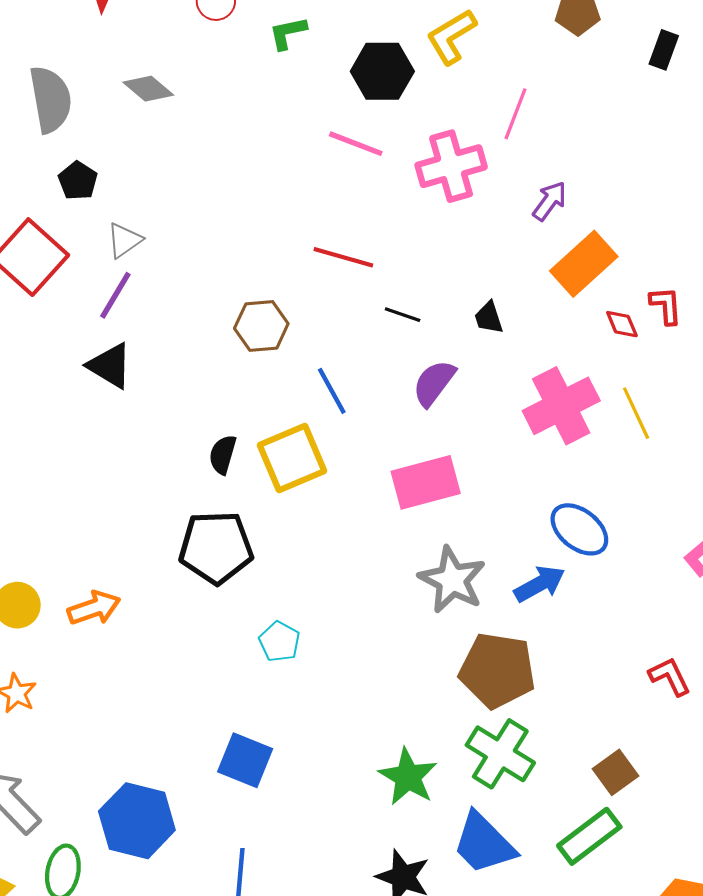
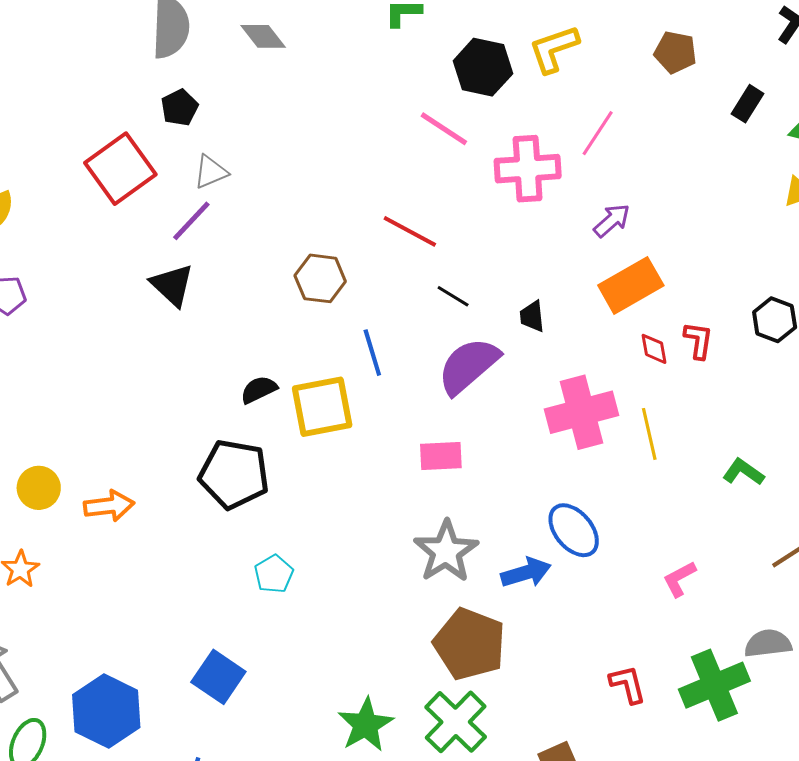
purple semicircle: (434, 383) -> (468, 366), size x1.4
black semicircle: (223, 455) -> (259, 390), turned 36
pink rectangle: (426, 482) -> (441, 456), size x0.7

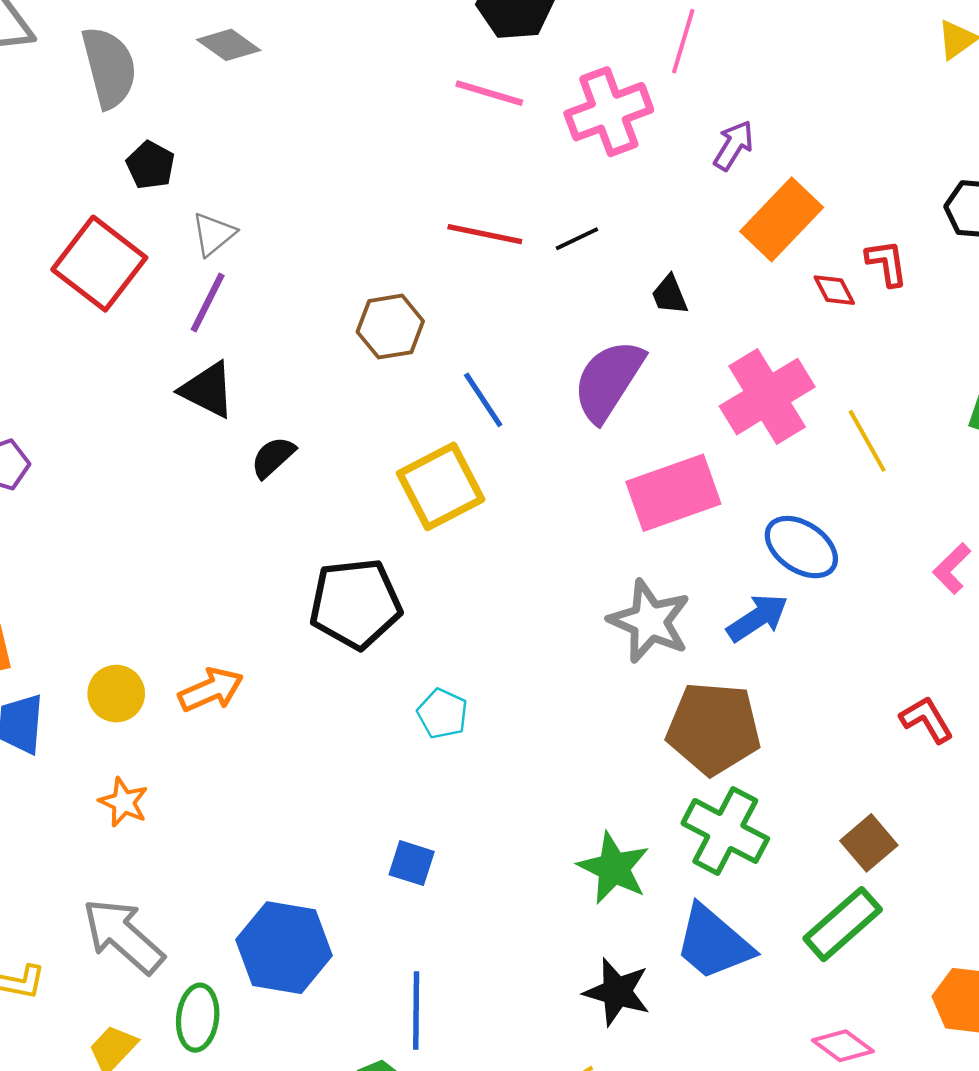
black line: (453, 296) -> (577, 239), moved, turned -40
black semicircle: (259, 390) -> (273, 457), moved
yellow line: (649, 434) -> (867, 441), moved
pink rectangle: (441, 456) -> (673, 493), moved, size x1.6
blue square: (218, 677) -> (412, 863), size x0.7

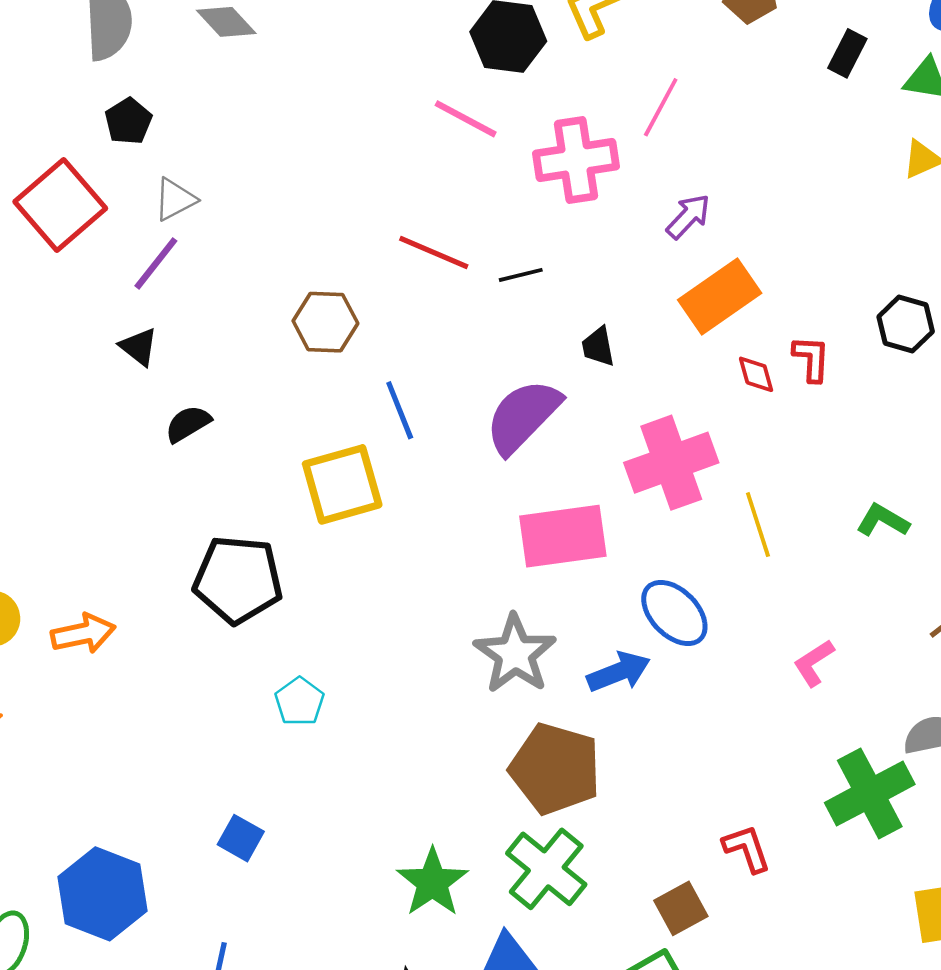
black triangle: (208, 390) -> (139, 347), size x0.7
red L-shape: (927, 720) -> (747, 849), moved

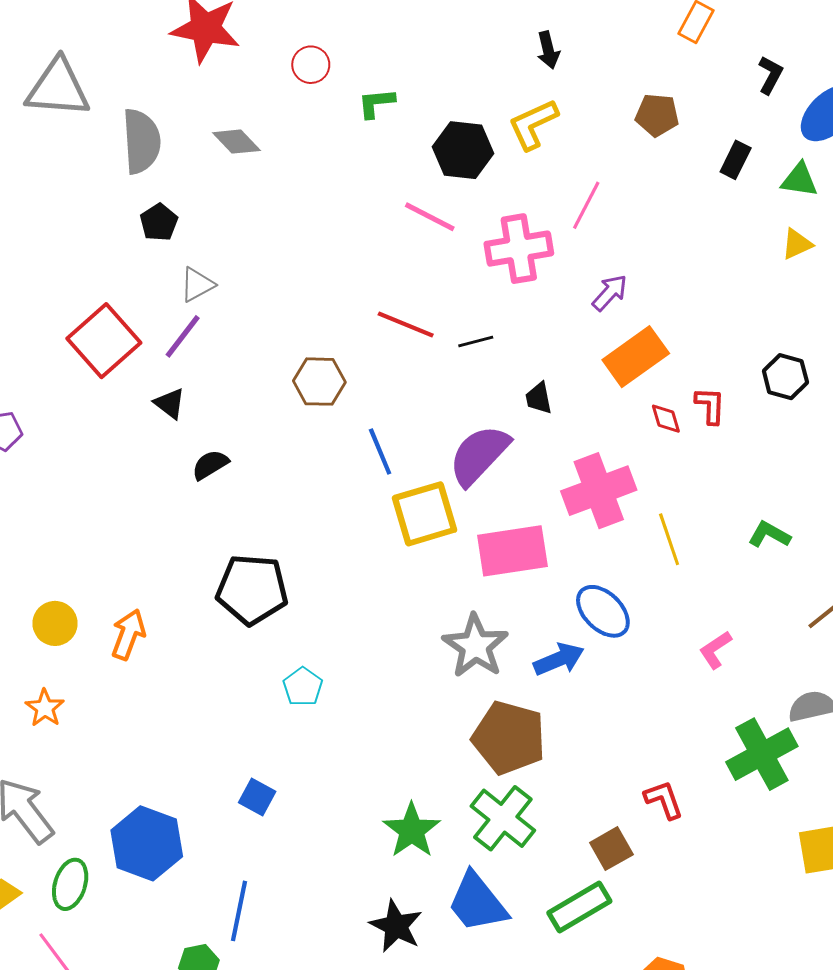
red square: (60, 205) -> (104, 341), moved
yellow square: (342, 484) -> (424, 514), moved
orange arrow: (83, 633) -> (128, 634), turned -57

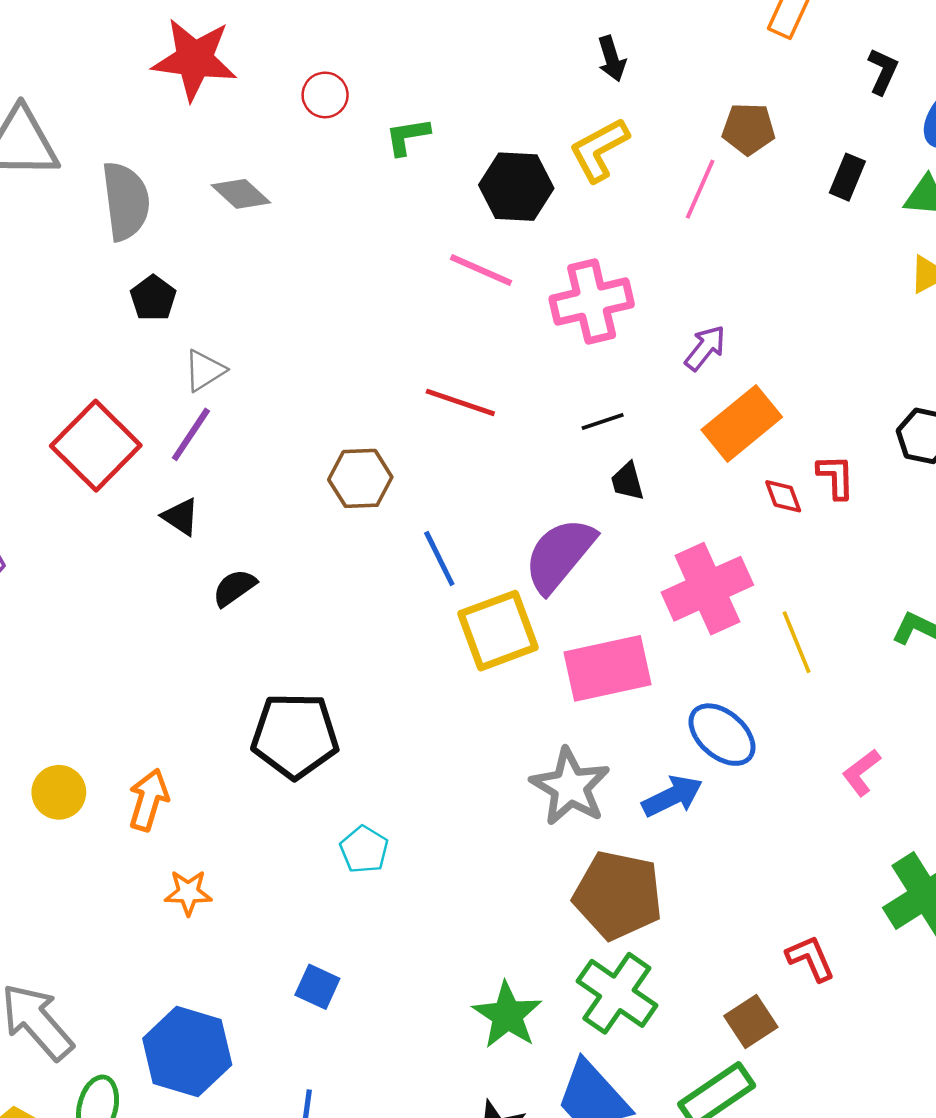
pink line: (586, 205) -> (700, 189), moved
black line: (476, 341) -> (603, 422), moved
orange star: (45, 708) -> (188, 893), moved, turned -30

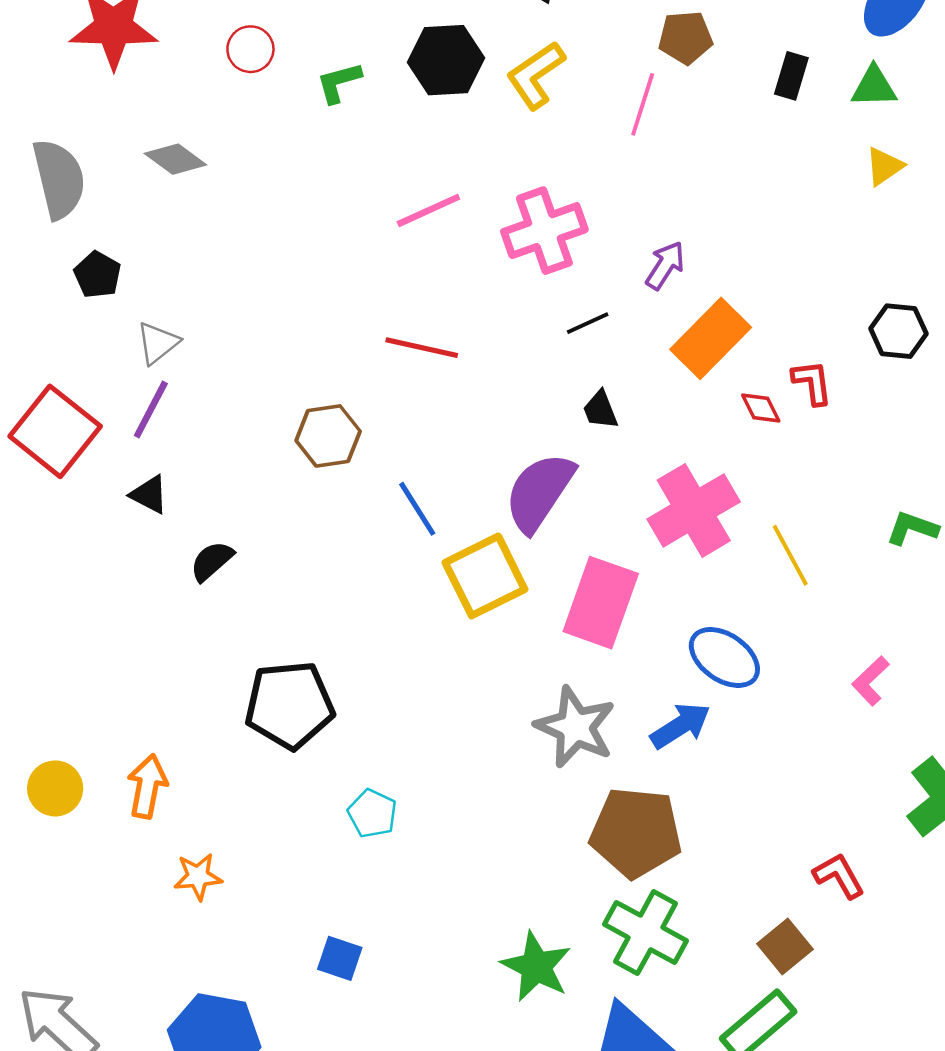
black hexagon: (516, 187) -> (446, 60), moved
pink line: (481, 270) -> (428, 210), turned -42
black line: (603, 422) -> (588, 323), moved
pink rectangle: (608, 668) -> (601, 603), turned -52

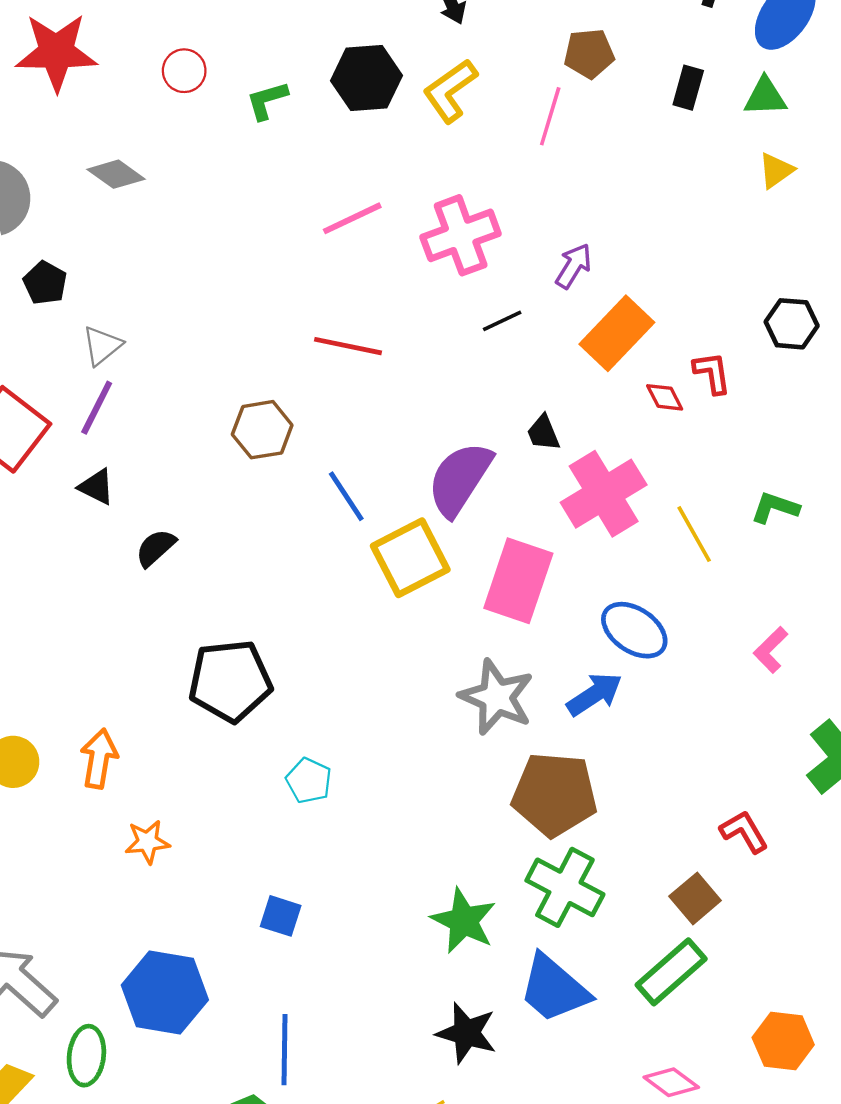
black trapezoid: (600, 410) -> (543, 433), moved
green L-shape: (912, 528) -> (775, 508), moved

